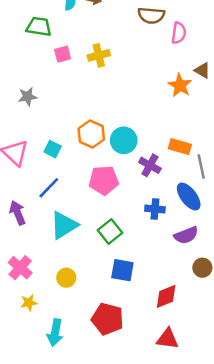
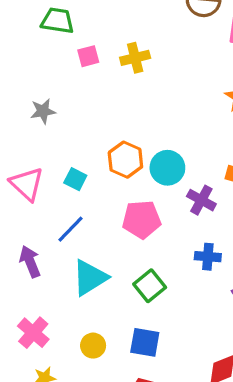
blue square: (122, 270) -> (145, 342), moved

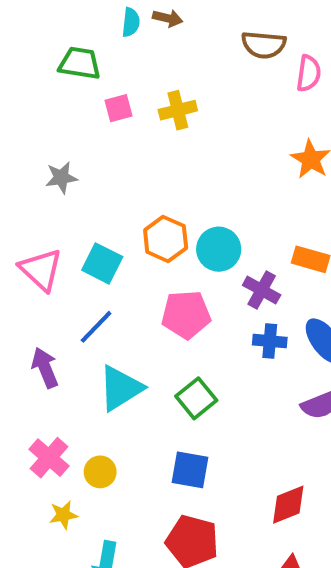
cyan square: (75, 179) -> (102, 263), size x1.4
blue cross: (208, 257) -> (270, 341), moved
yellow circle: (93, 346) -> (100, 472), moved

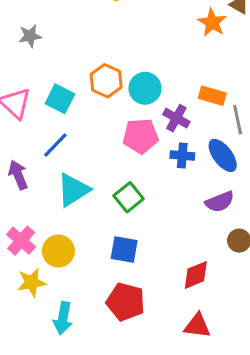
pink pentagon: (186, 315) -> (141, 136), moved
yellow circle: (100, 472) -> (58, 251), size x1.4
yellow star: (63, 515) -> (32, 282), size x1.4

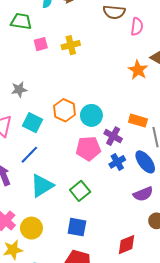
gray star: (30, 36) -> (19, 90), moved
blue cross: (182, 155) -> (117, 162), turned -35

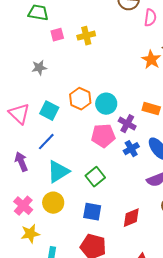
gray star: (19, 90) -> (39, 68), moved
yellow circle: (31, 228) -> (53, 203), moved
red diamond: (127, 245) -> (131, 218), moved

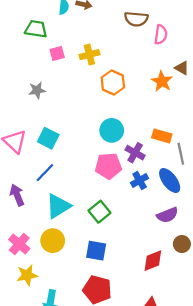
orange hexagon: (80, 99) -> (113, 82), moved
red diamond: (131, 218) -> (153, 261), moved

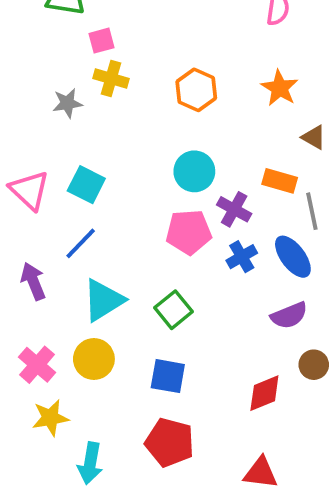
yellow cross: (89, 55) -> (111, 79), moved, turned 30
brown triangle: (182, 68) -> (314, 137), moved

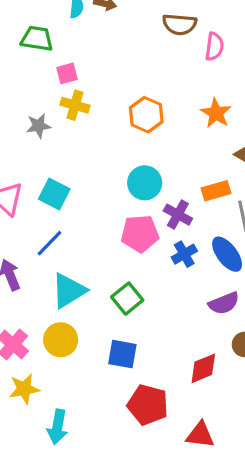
orange rectangle: (280, 181) -> (216, 191), turned -32
red pentagon: (170, 442) -> (148, 405), moved

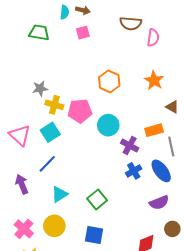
pink square: (67, 73) -> (83, 33), moved
yellow cross: (75, 105) -> (54, 105), moved
cyan square: (54, 194) -> (50, 132), turned 30
pink pentagon: (140, 234) -> (80, 111), moved
cyan triangle: (69, 291) -> (59, 194), size x0.7

